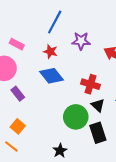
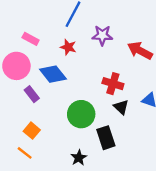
blue diamond: (51, 76) -> (53, 74), moved
green circle: (76, 117) -> (81, 114), moved
black rectangle: (98, 133) -> (106, 138), moved

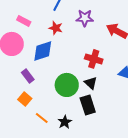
blue diamond: (53, 74) -> (43, 51), turned -70
purple rectangle: (32, 94) -> (28, 76), moved
black triangle: (121, 107) -> (91, 83), moved
orange line: (25, 153) -> (42, 118), moved

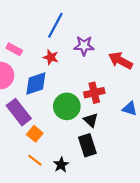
red cross: (94, 59) -> (94, 93), turned -30
purple rectangle: (28, 76) -> (19, 112), size x1.6
green circle: (67, 85) -> (67, 106), moved
orange square: (25, 99) -> (35, 134), moved

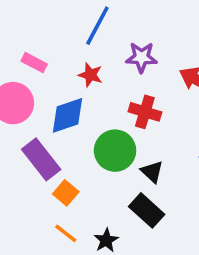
red cross: (94, 93) -> (145, 112), moved, turned 30
black rectangle: (87, 145) -> (147, 210), turned -30

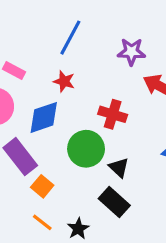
purple star: (141, 57) -> (131, 52), moved

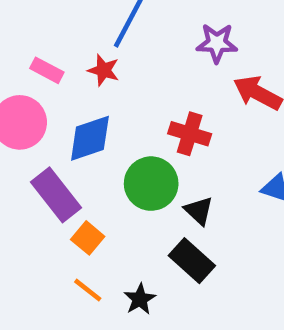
red star: (64, 81) -> (104, 70), moved

